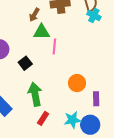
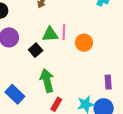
green triangle: (42, 32) -> (50, 34), moved
orange circle: (77, 83) -> (84, 43), moved

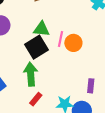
pink line: (64, 32) -> (60, 39), moved
black square: (36, 50) -> (36, 47), moved, size x1.6

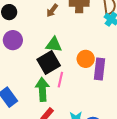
pink line: (60, 39) -> (60, 80), moved
purple rectangle: (91, 86) -> (100, 69), moved, size x1.5

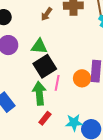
green triangle: (54, 45) -> (39, 46), moved
orange circle: (86, 59) -> (82, 78), moved

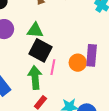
black square: (45, 66) -> (40, 50), turned -30

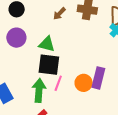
black square: (40, 50) -> (49, 65), turned -30

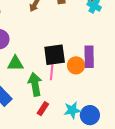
green triangle: (47, 44) -> (15, 63), moved
black square: (49, 65) -> (55, 55), moved

